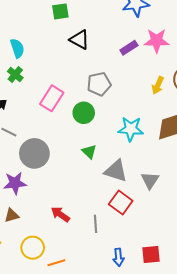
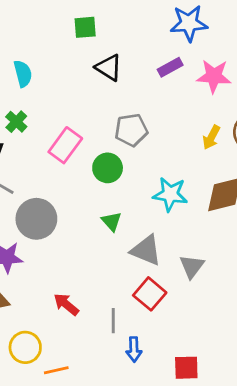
purple rectangle: (129, 48) -> (170, 67), moved
green cross: (15, 75) -> (16, 122), moved
blue arrow: (118, 257) -> (134, 349), moved

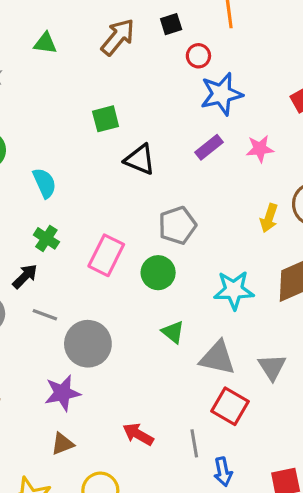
pink star: (214, 76) -> (260, 149), size x0.7

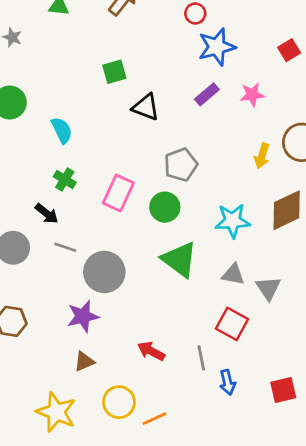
black arrow: (25, 276) -> (47, 214), turned 85
green triangle: (173, 332) -> (180, 259), size x1.8
gray triangle: (217, 358) -> (233, 274), moved, size x0.7

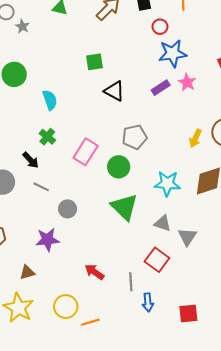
pink star: (252, 95) -> (187, 82), moved, turned 30
gray circle: (104, 272) -> (68, 209), size x0.6
brown triangle: (84, 361) -> (27, 272), moved

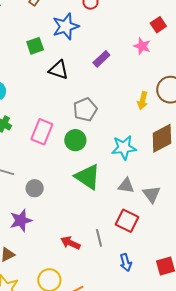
blue star: (173, 53) -> (66, 26), moved
pink star: (187, 82) -> (142, 46), moved
gray line: (131, 282) -> (99, 238), moved

